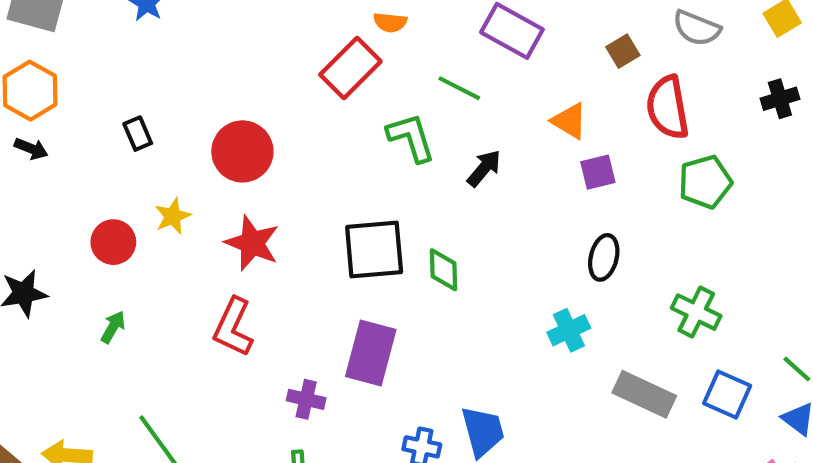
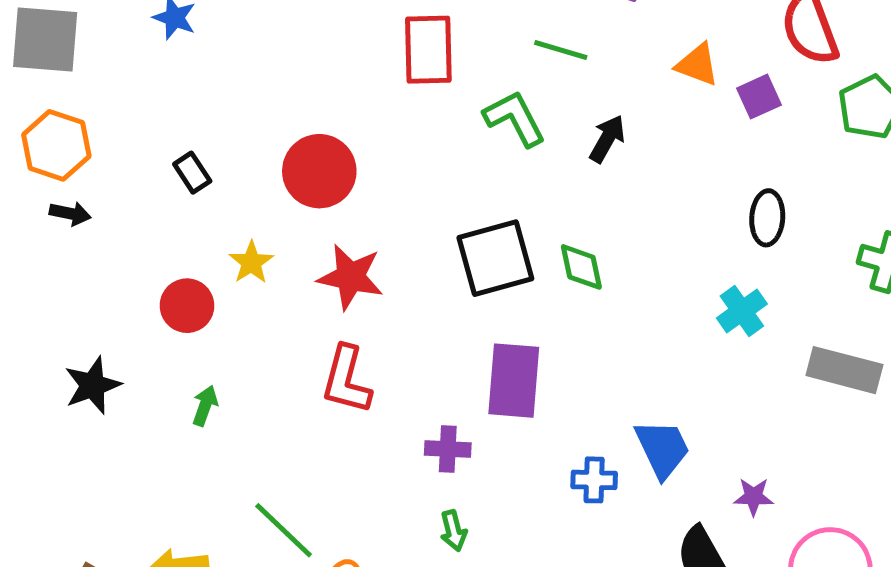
red rectangle: (350, 68) -> (428, 50), turned -36
purple square: (598, 172) -> (759, 97), moved

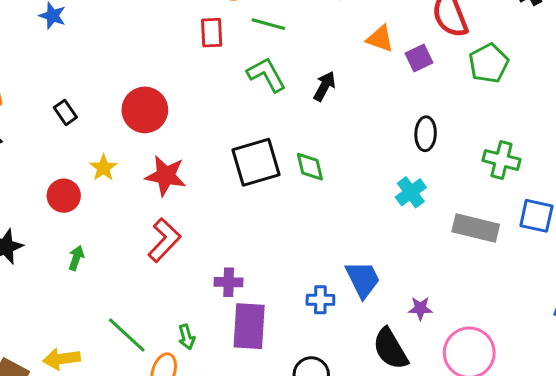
red rectangle: (428, 50) -> (212, 33), size x0.7
green line: (561, 50) -> (268, 24), moved
red L-shape: (346, 380) -> (164, 240), turned -150
purple rectangle: (514, 381) -> (249, 326), moved
green arrow: (453, 531) -> (187, 337), moved

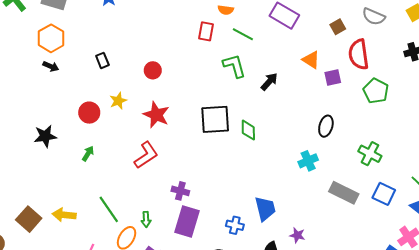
green pentagon: (489, 63) -> (376, 91), turned -30
red circle: (145, 110) -> (153, 70), size x0.6
blue cross: (320, 300) -> (235, 225), moved

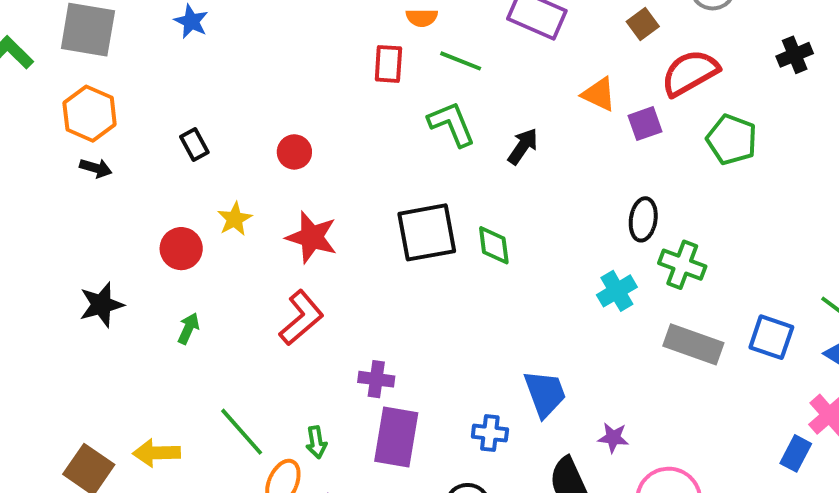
red semicircle: (359, 54) -> (690, 73), turned 76
green cross: (370, 154) -> (682, 265), moved

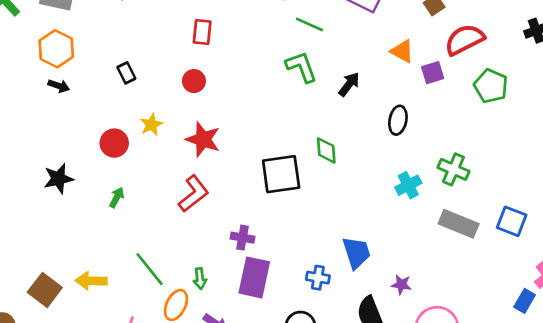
red rectangle: (388, 64) -> (202, 32), moved
black ellipse: (643, 219) -> (398, 120), moved
black square: (427, 232) -> (281, 174), moved

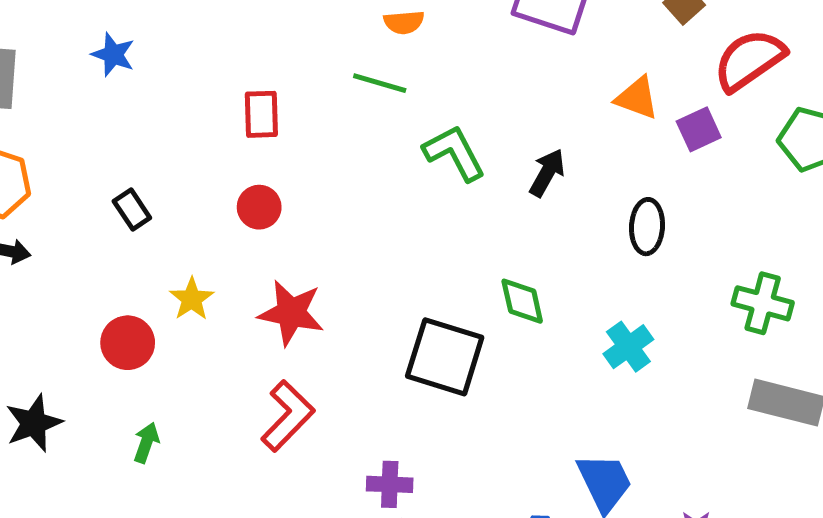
green line: (309, 24) -> (380, 83), moved
black square: (281, 174) -> (445, 357), turned 33
cyan cross: (408, 185) -> (628, 347), moved

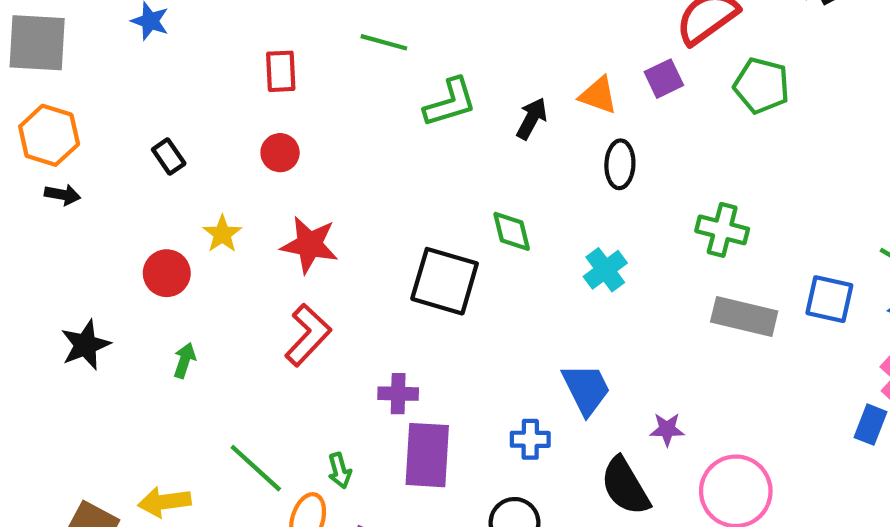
orange triangle: (637, 98) -> (598, 95), moved
green L-shape: (454, 153) -> (450, 102), turned 102

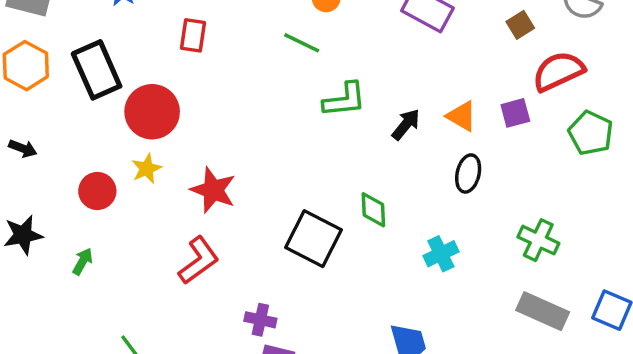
red rectangle: (281, 71) -> (193, 35), moved
red circle: (280, 153) -> (152, 112), moved, size x1.8
black rectangle: (169, 157) -> (97, 70), moved, size x2.0
black arrow: (63, 195) -> (23, 148), moved
green arrow: (184, 360) -> (83, 261), moved

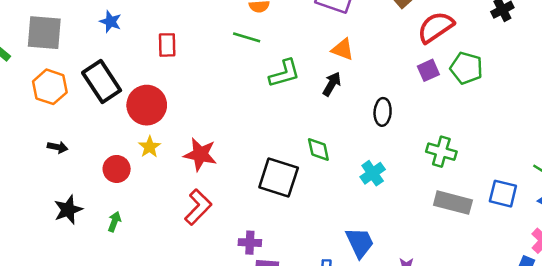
purple square: (515, 113) -> (428, 70), moved
orange triangle: (462, 116) -> (343, 49), moved

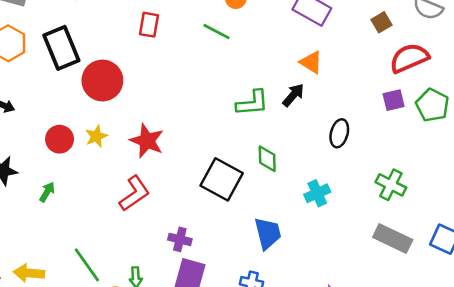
red rectangle: (167, 45) -> (149, 25), moved
green L-shape: (284, 73) -> (252, 103), moved
yellow star: (150, 147) -> (96, 136), moved
blue trapezoid: (360, 243) -> (268, 233), moved

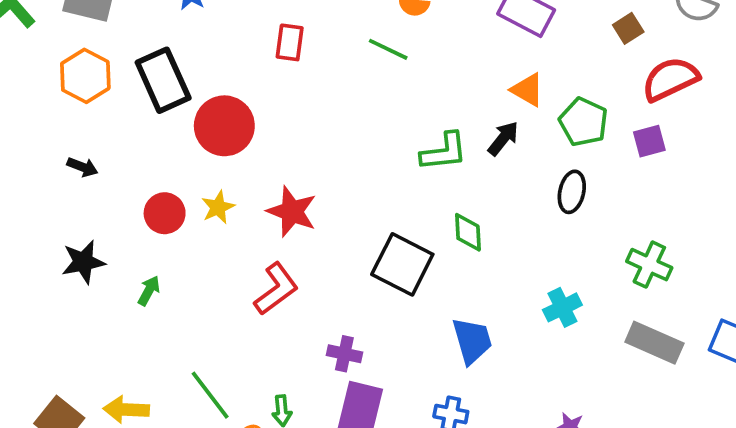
green pentagon: (432, 105) -> (583, 122), moved
cyan cross: (317, 193) -> (562, 307), moved

